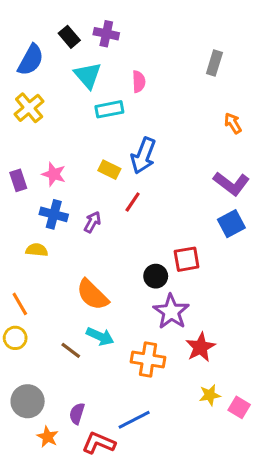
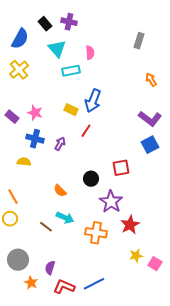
purple rectangle: (18, 180) -> (12, 117), turned -32
black circle: (156, 276) -> (91, 179), moved
orange semicircle: (92, 295) -> (60, 191), size x0.6
blue line: (134, 420) -> (94, 284), moved

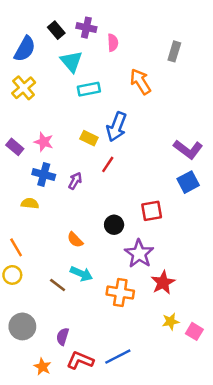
pink semicircle: (90, 53) -> (113, 43), moved
orange arrow: (151, 80) -> (140, 82), moved, size x1.5
orange star: (31, 283) -> (42, 367), moved

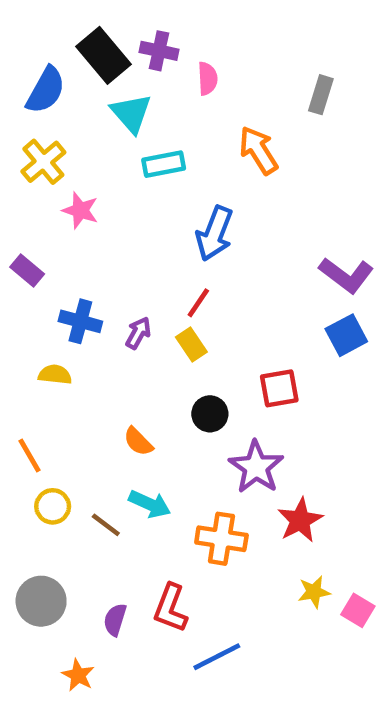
black rectangle: (56, 30) -> (104, 55), size x1.6
yellow rectangle: (89, 138) -> (191, 344), moved, turned 30
pink star: (44, 142) -> (80, 210), moved
yellow circle: (12, 275) -> (53, 506), moved
red L-shape: (80, 360) -> (171, 608), moved, turned -92

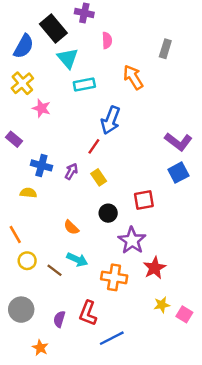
purple cross: (159, 51) -> (84, 13), moved
red line: (198, 303) -> (94, 146), moved

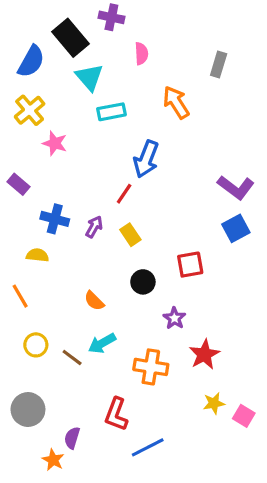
orange line: (15, 235) -> (20, 296), moved
purple star: (132, 240) -> (174, 318), size x0.6
cyan arrow: (77, 260) -> (102, 343), turned 126
purple semicircle: (59, 319) -> (72, 438), moved

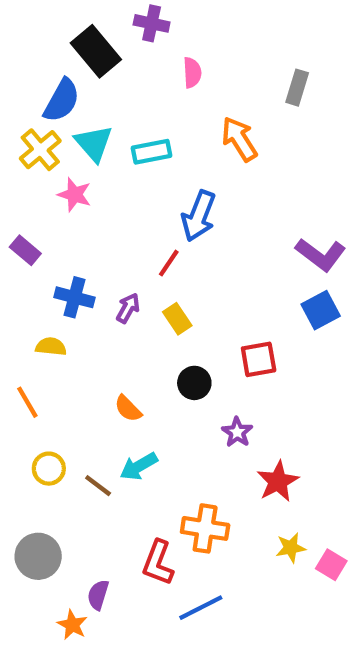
blue semicircle: (31, 61) -> (62, 100), moved
cyan triangle: (89, 77) -> (94, 143), moved
orange cross: (151, 367) -> (205, 528), moved

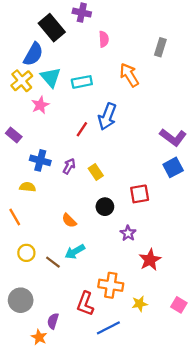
pink star: (74, 195) -> (40, 105), turned 30
red line: (169, 263) -> (82, 129), moved
yellow star: (291, 548) -> (140, 304), moved

